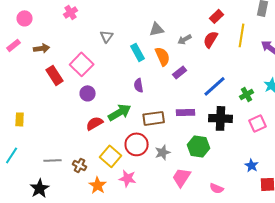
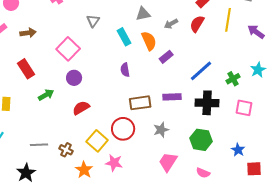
red rectangle: (55, 75) -> (26, 69), moved
green arrow: (120, 112) -> (46, 95), moved, size x0.7
pink square: (258, 123) -> (244, 108), turned 36
green hexagon: (199, 146) -> (201, 140), moved
gray star: (163, 152) -> (161, 130), moved

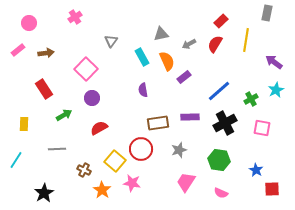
purple arrow: (256, 32) -> (274, 62), moved
black cross: (207, 103) -> (225, 123), turned -30
gray line: (39, 145) -> (57, 149), moved

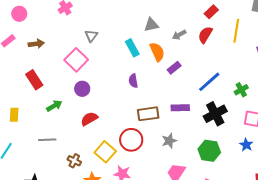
gray triangle: (111, 41) -> (91, 36), moved
blue star: (256, 170) -> (246, 145), moved

